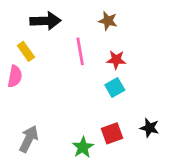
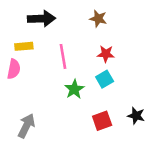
yellow rectangle: (26, 51) -> (24, 46), turned -60
pink line: (80, 51) -> (63, 56), moved
green star: (83, 147) -> (74, 89), moved

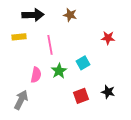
brown star: (98, 19) -> (70, 15), moved
red star: (106, 54) -> (108, 38), moved
pink semicircle: (14, 69) -> (36, 75), moved

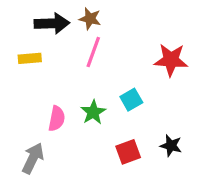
brown star: (70, 15) -> (90, 19), moved
red star: (108, 38) -> (171, 60), size x1.5
pink line: (50, 45) -> (93, 52), moved, turned 30

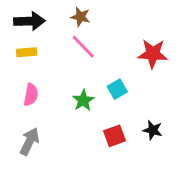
black arrow: (52, 23) -> (29, 21), moved
pink line: (93, 52) -> (83, 47), turned -64
pink semicircle: (57, 119) -> (31, 95), moved

